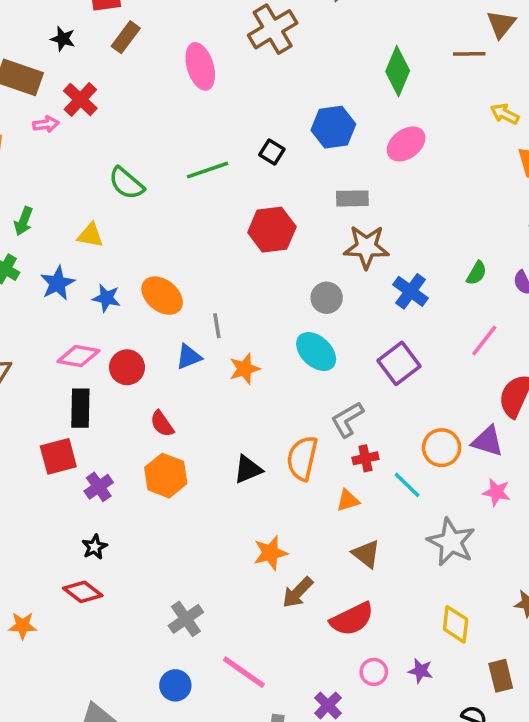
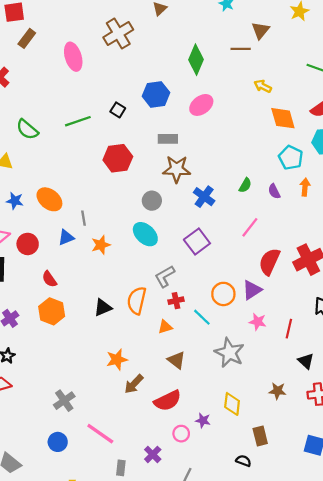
purple triangle: (488, 441) -> (252, 290), turned -50
purple star: (421, 671) -> (203, 420), moved

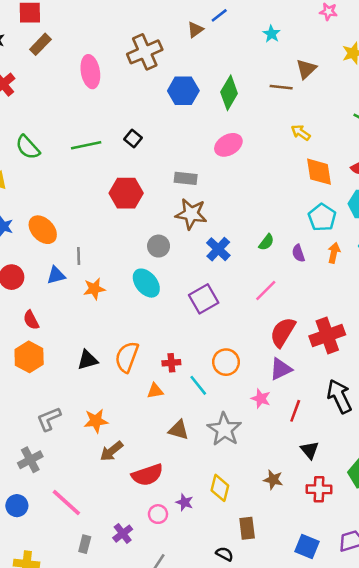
blue hexagon: (156, 94) -> (183, 91), moved
gray L-shape: (165, 276) -> (49, 419), moved
purple triangle: (252, 290) -> (281, 369), moved
brown triangle: (176, 360) -> (179, 430), moved, turned -30

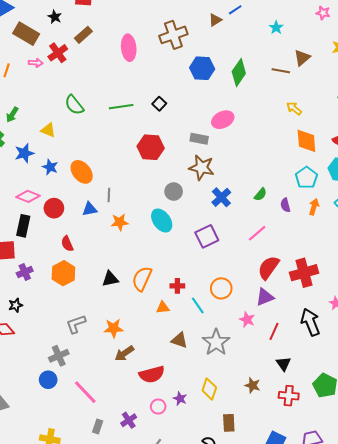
brown rectangle: (40, 44) -> (83, 35), moved
pink ellipse: (228, 145) -> (223, 120), moved
blue circle: (17, 506) -> (48, 380), moved

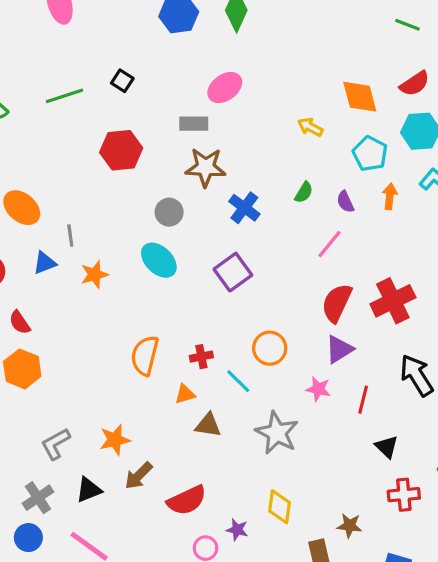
yellow arrow: (294, 108) -> (310, 127), moved
pink line: (257, 233) -> (330, 244), moved
black triangle: (110, 279) -> (89, 490), moved
brown triangle: (179, 340) -> (208, 425), moved
brown star: (252, 385) -> (350, 526), moved

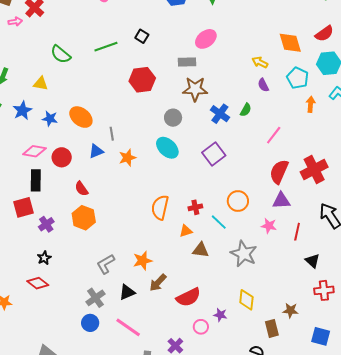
green semicircle: (304, 192) -> (246, 110), moved
purple semicircle: (345, 202) -> (263, 85), moved
purple triangle: (339, 349) -> (281, 201), turned 30

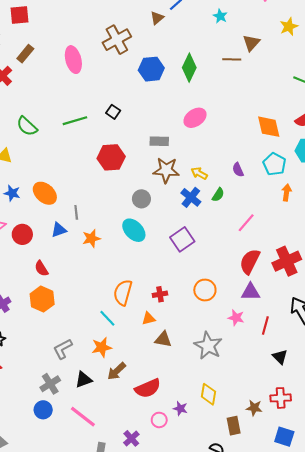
pink ellipse: (206, 39) -> (195, 118), moved
yellow arrow: (260, 62) -> (199, 173), moved
cyan line: (219, 222) -> (107, 318), moved
red cross: (324, 290) -> (281, 398), moved

